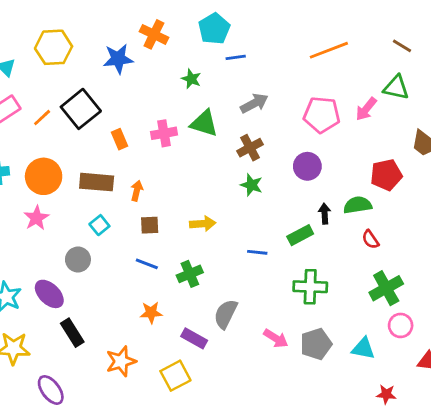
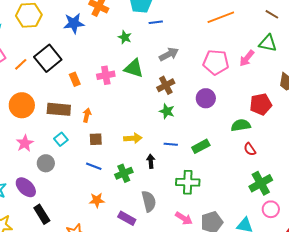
black arrow: (325, 214) -> (151, 161), moved
pink star: (36, 218) -> (25, 143), moved
blue line: (257, 252) -> (171, 144), moved
green cross: (310, 287) -> (188, 182), moved
gray semicircle: (226, 314) -> (149, 201), turned 140

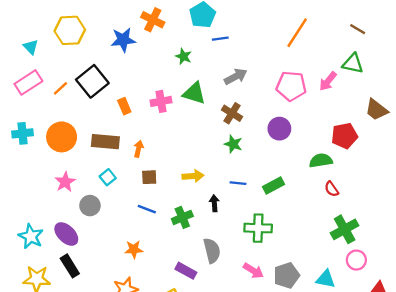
orange line: (221, 17) -> (297, 33), turned -36
brown cross: (166, 85) -> (232, 113), turned -30
orange star: (97, 200) -> (134, 249), moved
black rectangle: (42, 214) -> (70, 266), moved

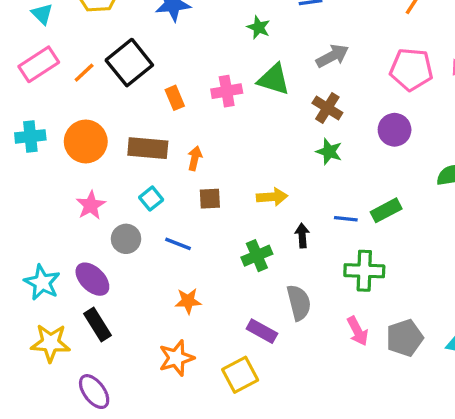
blue line: (238, 183) -> (346, 219), moved
blue line: (147, 209) -> (178, 244), moved
pink arrow: (253, 271) -> (358, 331), turned 30

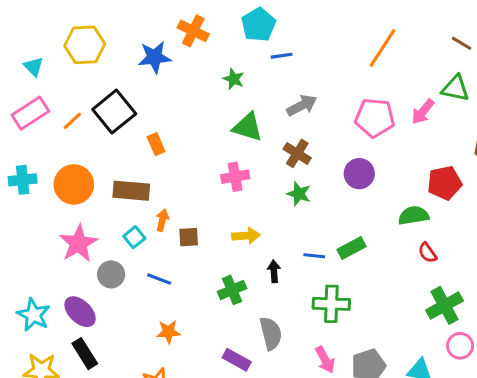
pink cross: (227, 91) -> (235, 177), moved
orange arrow: (195, 158) -> (162, 220), moved
pink star: (91, 205) -> (78, 243), size x1.4

